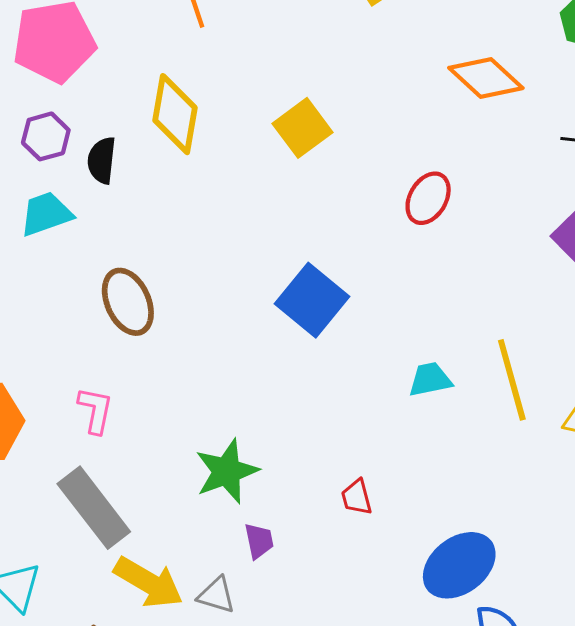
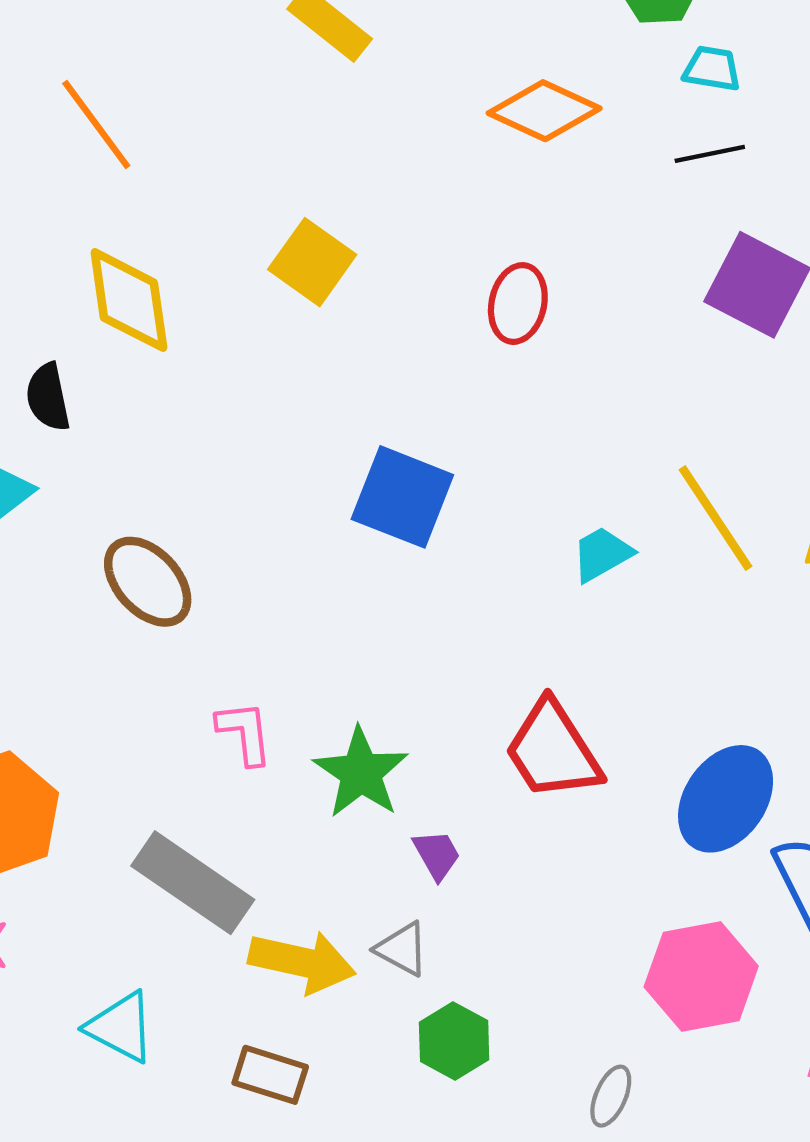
pink L-shape: (95, 410) -> (245, 733), moved
red trapezoid: (357, 497) -> (553, 750), size x2.0
gray triangle: (216, 595) -> (402, 949), turned 30

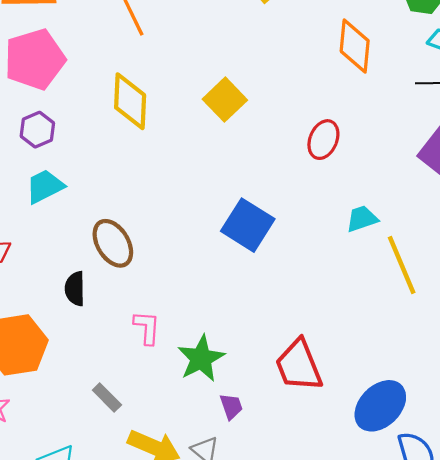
orange diamond: (544, 111) -> (355, 46), turned 60
black semicircle: (48, 397) -> (75, 289), moved
cyan trapezoid: (602, 554) -> (362, 219), moved
gray rectangle: (193, 883) -> (107, 397), size x0.5

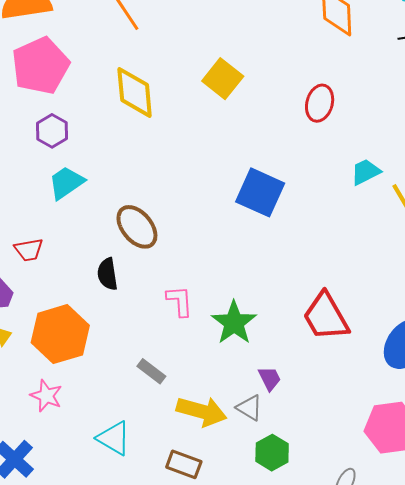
purple trapezoid: (231, 406) -> (270, 378), moved

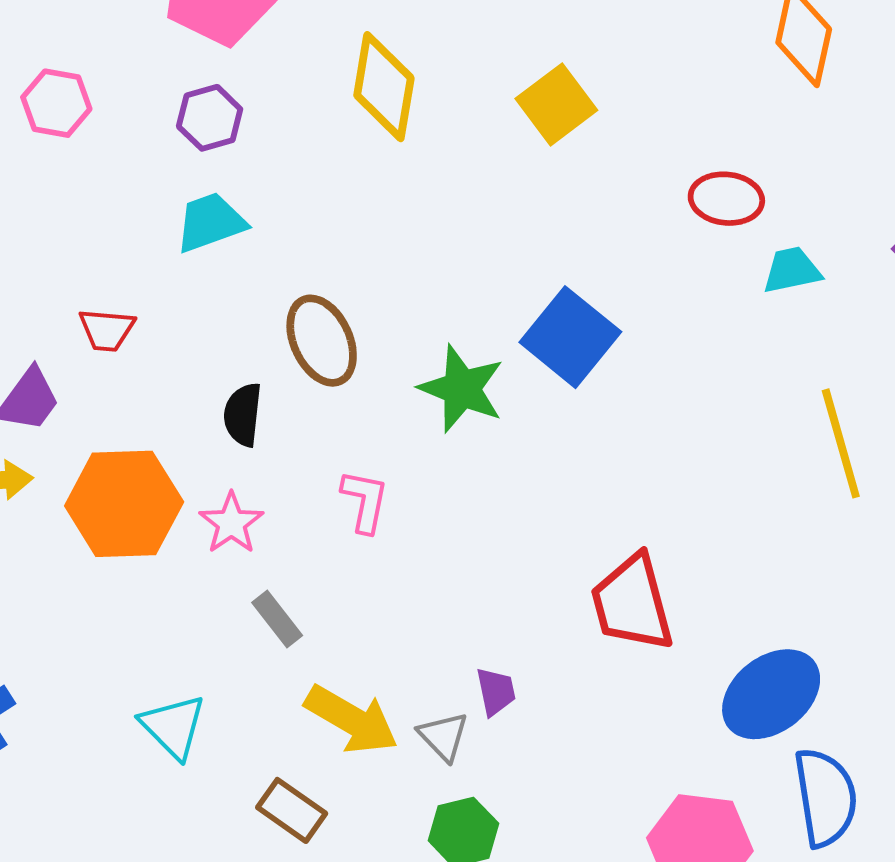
red ellipse: (320, 103) -> (726, 199), turned 66
cyan trapezoid: (366, 172) -> (792, 270), moved
green star: (234, 323) -> (462, 389), moved, turned -30
pink star: (46, 396) -> (231, 523), moved

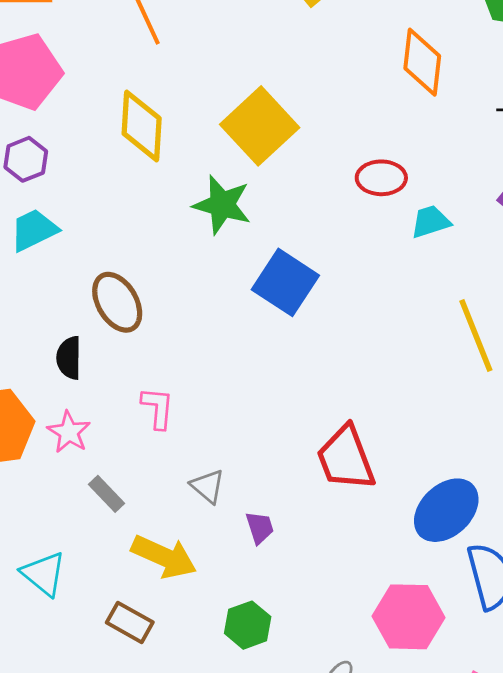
yellow square: (556, 104) -> (260, 126), size x1.4
green star: (462, 389) -> (222, 205), moved
gray triangle: (443, 736) -> (208, 486), moved

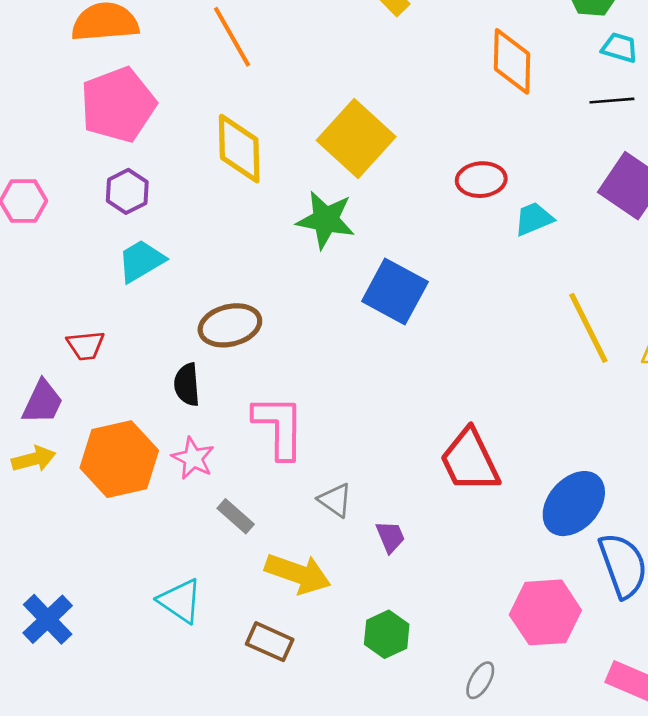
brown ellipse: (117, 302) -> (230, 325), turned -68
pink L-shape: (158, 408) -> (279, 427), size x1.6

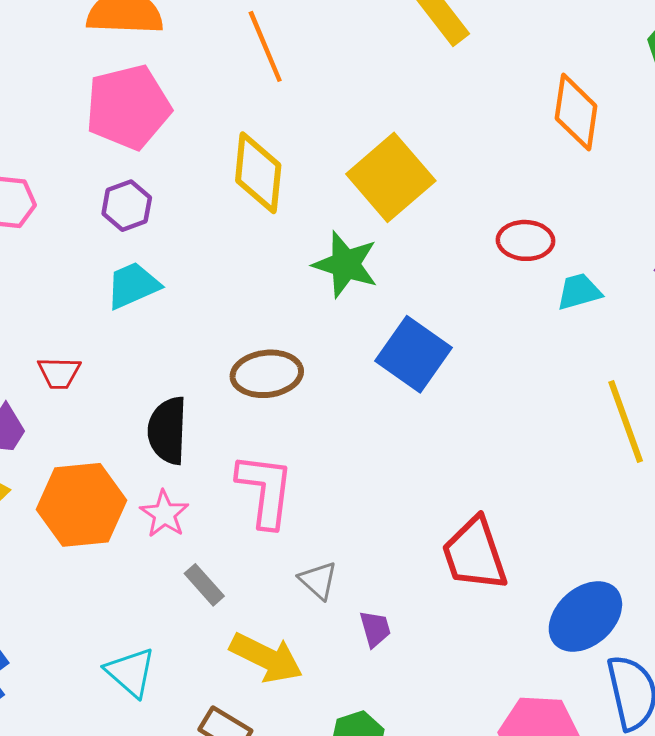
brown ellipse: (230, 325) -> (267, 374), moved
black semicircle: (187, 385) -> (167, 431), size x1.4

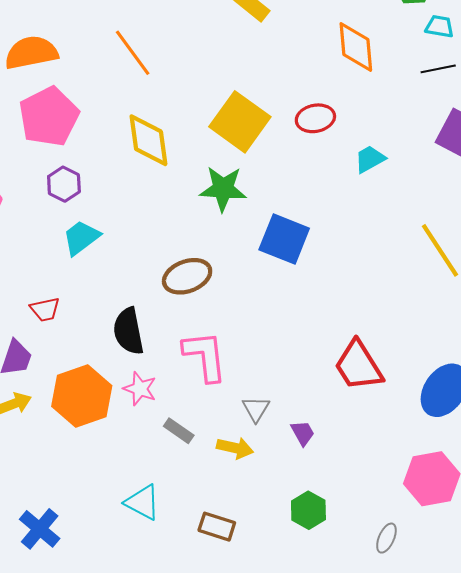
red ellipse: (526, 240) -> (315, 118), moved
cyan trapezoid: (579, 292) -> (370, 159), moved
gray triangle: (318, 580) -> (256, 409), turned 32
yellow arrow: (266, 658) -> (235, 448), moved, size x0.7

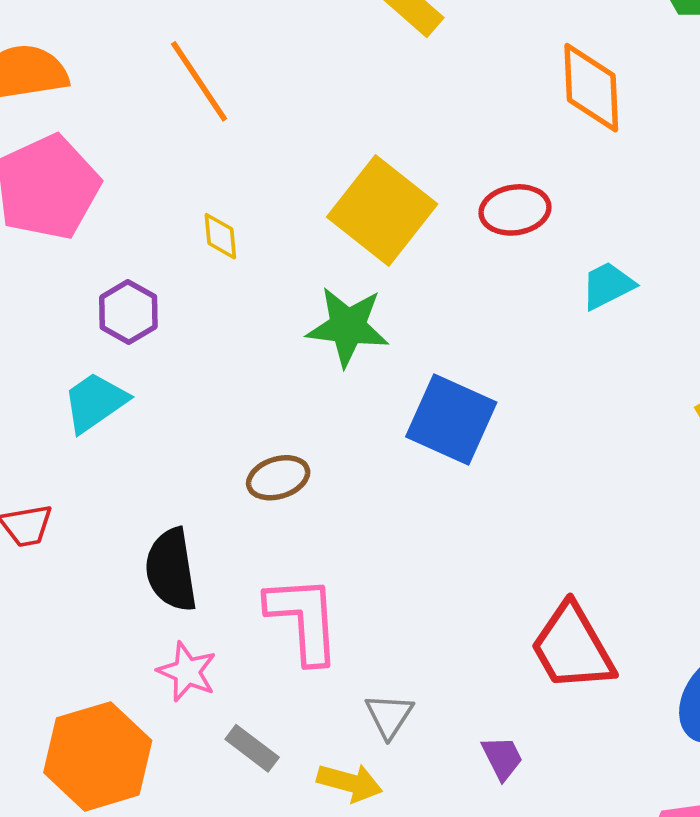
yellow diamond: (148, 140) -> (220, 236), size x0.5
purple hexagon: (64, 184) -> (128, 312), moved
brown ellipse: (187, 276) -> (278, 478), size x0.7
orange hexagon: (82, 396) -> (98, 756), moved
purple trapezoid: (303, 433) -> (502, 758), moved

